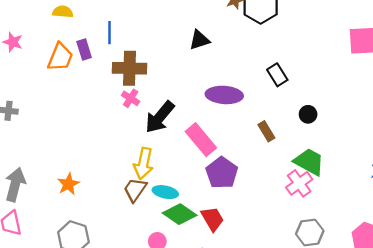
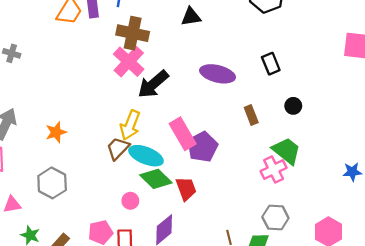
black triangle: (199, 40) -> (191, 17), moved
pink cross: (131, 98) -> (129, 62), size x1.8
pink rectangle: (201, 140) -> (183, 134), moved
cyan ellipse: (165, 192) -> (146, 156), size x1.4

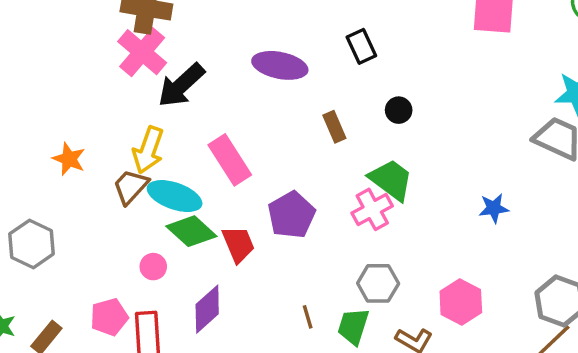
orange star: (56, 132) -> (69, 159), moved, turned -30
purple pentagon: (202, 147) -> (291, 215), moved

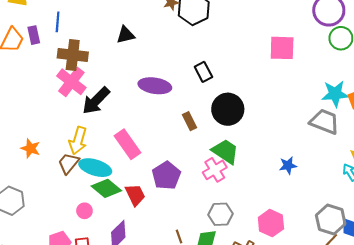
black circle: (399, 110) -> (228, 109), size x2.0

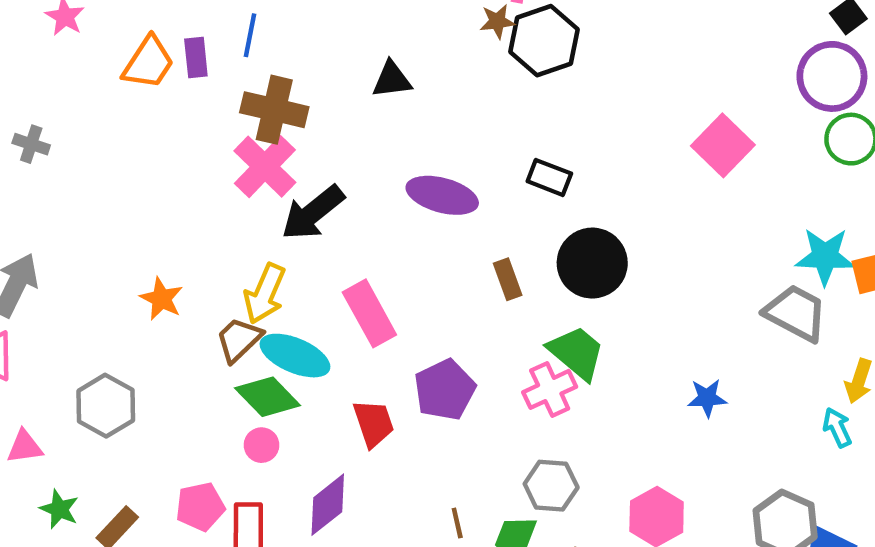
pink square: (282, 48) -> (723, 145), turned 36
black rectangle: (203, 72) -> (549, 177), turned -48
green diamond: (106, 188) -> (268, 397), moved

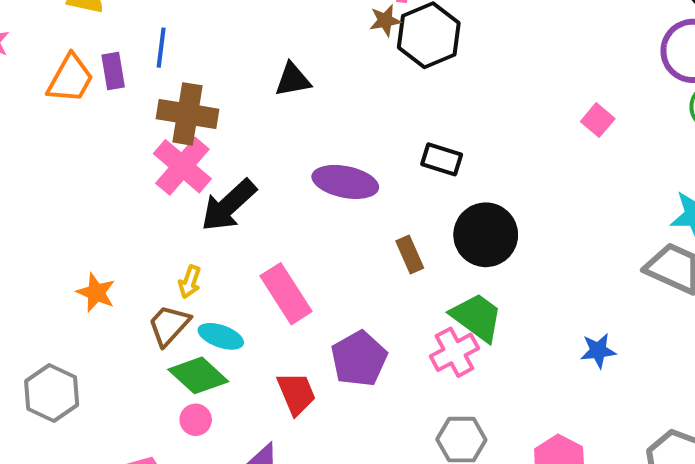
pink square: (723, 145) -> (598, 120), size x0.6
yellow arrow: (265, 294) -> (190, 282), size x0.6
cyan ellipse: (295, 356) -> (221, 336), size x0.7

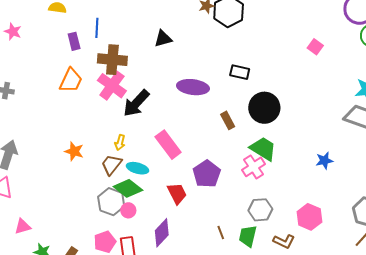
orange trapezoid: (70, 79) -> (71, 80), moved
gray hexagon: (52, 393) -> (111, 202), moved

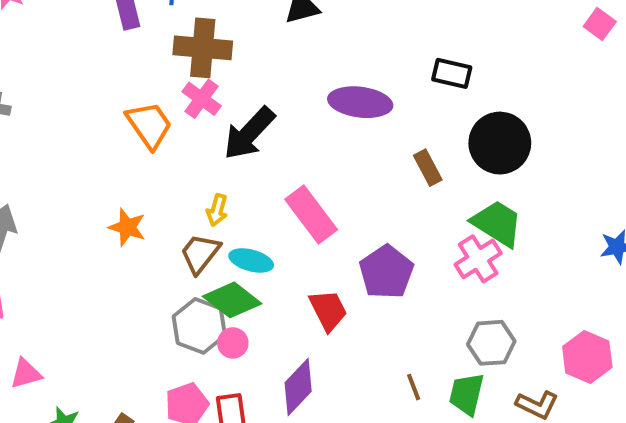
orange trapezoid: (71, 80) -> (149, 125), moved, turned -60
pink cross: (112, 86) -> (202, 99), size x0.7

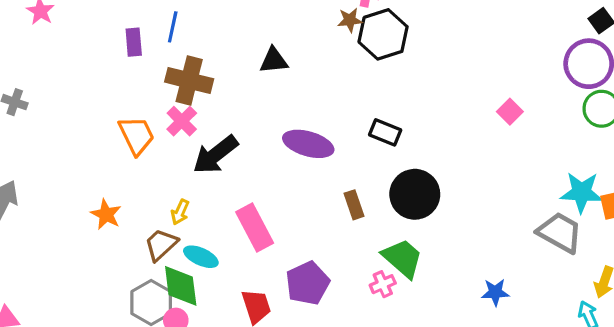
pink cross: (478, 259) -> (383, 284), size x0.7
green diamond: (232, 300) -> (181, 286), turned 36

